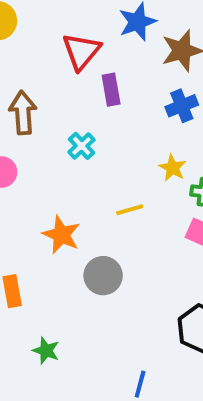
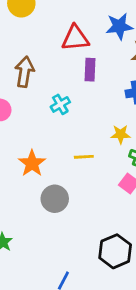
red triangle: (81, 51) -> (75, 38), turned 32
yellow star: (173, 168) -> (121, 134), turned 30

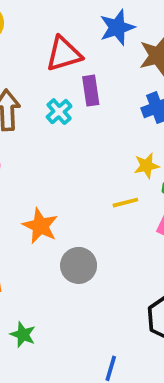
cyan cross: (60, 104) -> (59, 112), moved
yellow line: (84, 157) -> (125, 203), moved

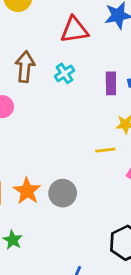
purple rectangle: (91, 91) -> (111, 83), moved
orange star: (40, 226) -> (27, 191), moved

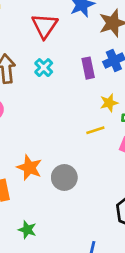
red triangle: (74, 30) -> (45, 26), turned -36
orange star: (27, 191) -> (29, 168), moved

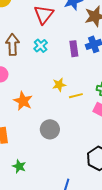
yellow star: (109, 103) -> (59, 85), moved
orange star: (29, 168) -> (23, 101), moved

